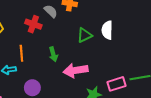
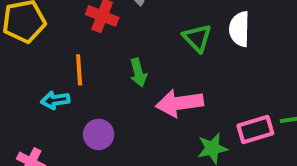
green triangle: (85, 35) -> (197, 38), turned -49

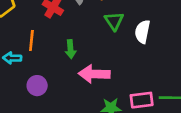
green triangle: (197, 38) -> (114, 21), moved

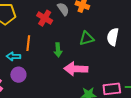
green triangle: (114, 21) -> (87, 38), moved, turned 49
purple circle: (37, 86) -> (18, 75), moved

